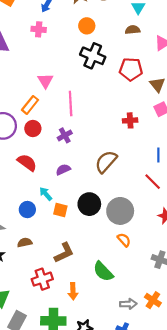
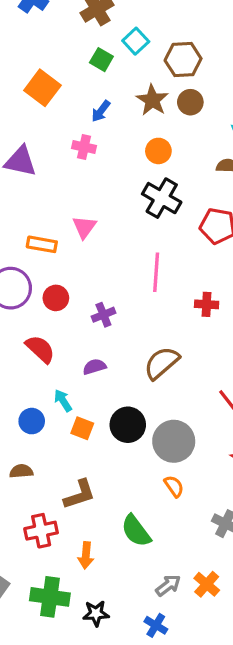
pink line: (71, 103) -> (156, 272), moved
orange rectangle: (30, 105) -> (42, 244), moved, turned 54
gray arrow: (128, 304) -> (168, 585), turned -42

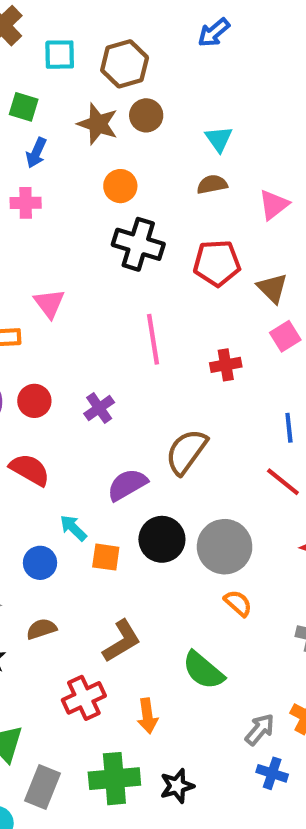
cyan square: (136, 41) -> (60, 55), turned -35
green square: (101, 60) -> (24, 107), moved
purple semicircle: (94, 367) -> (127, 485), moved, size x1.4
blue cross: (156, 625) -> (272, 773), moved

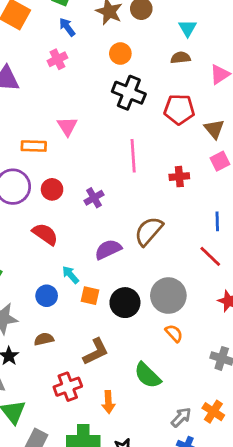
blue arrow: (36, 153) -> (67, 27), turned 114
pink cross: (26, 203) -> (57, 59), turned -30
black circle: (162, 539) -> (125, 303), moved

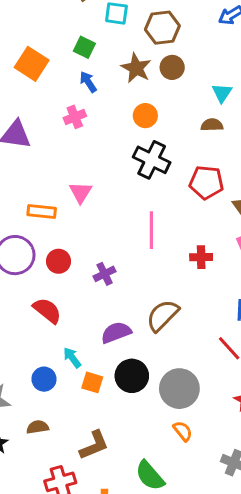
black circle: (125, 303) -> (132, 376), moved

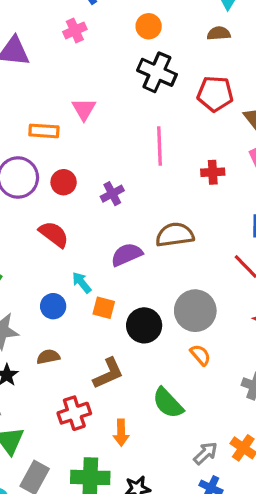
brown semicircle: (163, 315) -> (175, 235), turned 39
black circle: (132, 376) -> (144, 325), moved

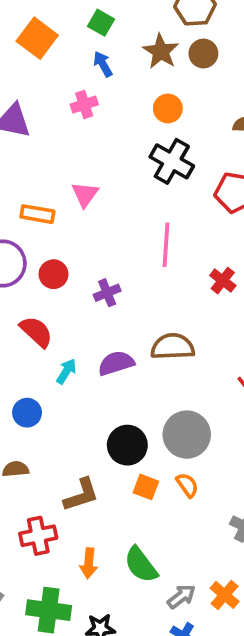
red cross: (213, 172) -> (223, 281), turned 35
cyan arrow: (82, 283) -> (66, 371), moved, turned 65
orange square: (104, 308) -> (146, 487), moved
green semicircle: (168, 403) -> (141, 565), moved

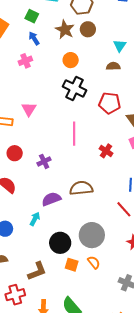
cyan arrow: (66, 371) -> (35, 219), moved

